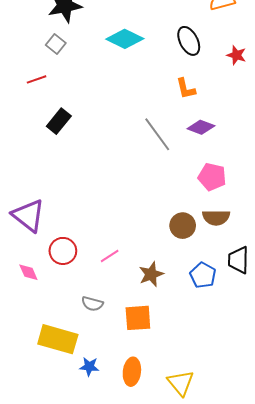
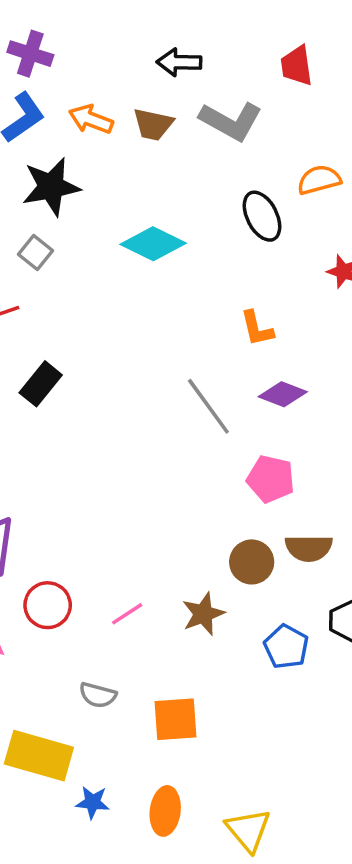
black ellipse: (189, 41) -> (262, 216), moved
pink pentagon: (212, 177) -> (271, 479), moved
brown star: (151, 274) -> (203, 614), moved

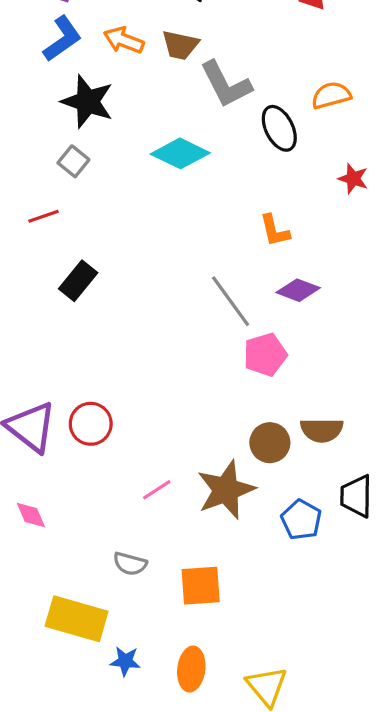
gray L-shape: (231, 121) -> (226, 84), moved, turned 34
black star: (51, 187) -> (88, 102), turned 30
pink pentagon: (271, 479) -> (265, 355), moved, turned -30
red circle: (48, 605) -> (91, 424), moved
brown star: (203, 614) -> (226, 490), size x1.5

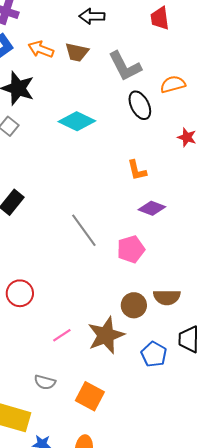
gray L-shape: (226, 84) -> (125, 66), moved
gray line: (231, 301) -> (84, 230), moved
orange square: (201, 586) -> (90, 396), turned 32

